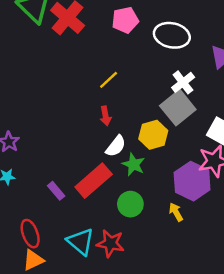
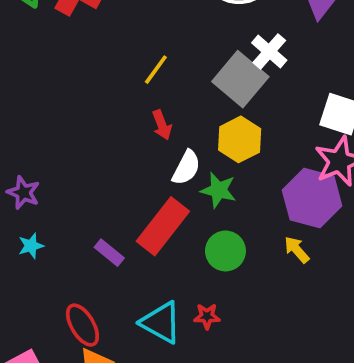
gray square: (178, 108) -> (240, 79), moved
red star: (110, 243) -> (207, 316), size x0.6

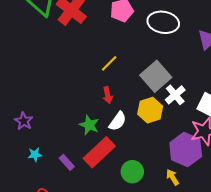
white cross: (269, 51) -> (175, 95), moved
green star: (219, 190) -> (89, 125), moved
cyan star: (31, 246) -> (35, 155), moved

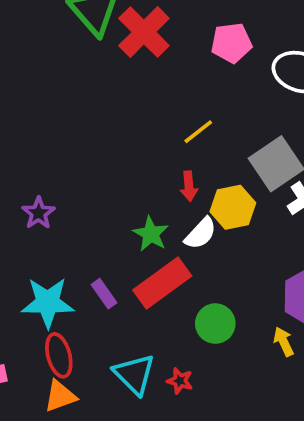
yellow hexagon: (150, 110) -> (233, 207), moved
cyan star: (35, 155) -> (48, 303), moved, size x2.0

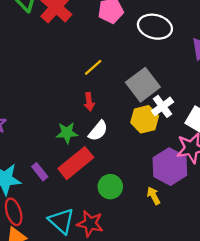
yellow hexagon: (233, 207) -> (145, 119), moved
green star: (151, 234) -> (67, 133), turned -30
red star: (180, 381) -> (90, 224), size x1.6

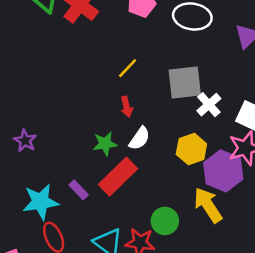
gray square: (143, 85) -> (185, 82), turned 36
yellow hexagon: (145, 119) -> (191, 149), moved
green circle: (110, 187) -> (165, 221), moved
yellow arrow: (154, 196) -> (208, 205), size x1.8

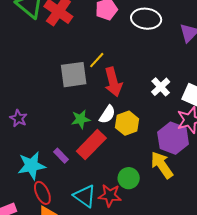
gray square: (185, 82) -> (74, 75), moved
red arrow: (127, 107) -> (113, 82), moved, size x1.8
yellow hexagon: (191, 149) -> (127, 123), moved

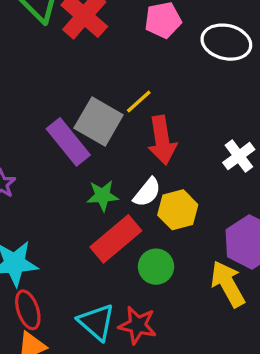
gray square: (74, 75) -> (99, 122), turned 32
purple rectangle: (61, 156) -> (68, 142), moved, size x1.8
green circle: (129, 178) -> (156, 267), moved

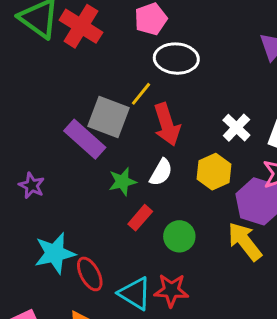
white ellipse: (226, 42) -> (176, 59), moved
yellow hexagon: (178, 210) -> (214, 172), moved
red rectangle: (116, 239) -> (140, 218), size x0.6
red ellipse: (28, 310) -> (90, 274), moved

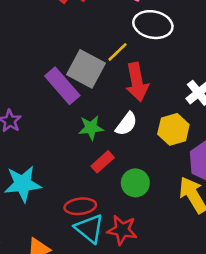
red ellipse: (90, 274) -> (80, 206), moved, turned -76

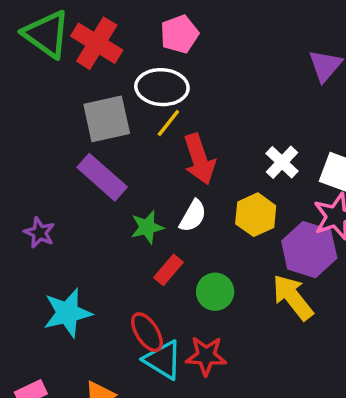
white ellipse: (153, 25) -> (162, 87), moved
gray square: (86, 69) -> (107, 119), moved, turned -33
red ellipse: (80, 206) -> (147, 332), turned 72

